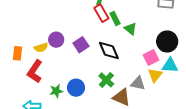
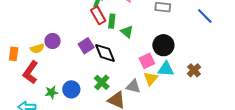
green rectangle: (115, 19) -> (112, 21), turned 32
purple square: (81, 45) -> (86, 46), moved

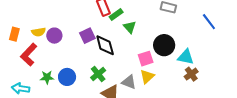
green rectangle: (112, 21) -> (116, 15), turned 40
purple circle: (53, 41) -> (54, 36), moved
cyan triangle: (166, 69) -> (186, 57), moved

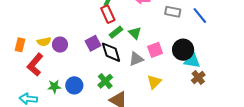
green rectangle: (116, 15) -> (116, 32), moved
blue line: (209, 22) -> (200, 16), moved
black circle: (164, 45) -> (183, 50), moved
pink square: (146, 59) -> (155, 50), moved
gray triangle: (129, 82) -> (136, 59), moved, turned -42

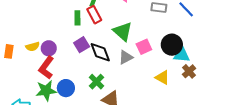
green rectangle: (116, 32) -> (77, 18), moved, turned -48
green triangle: (135, 33) -> (123, 31), size x1.5
red L-shape: (35, 65) -> (46, 68), moved
yellow triangle: (154, 82) -> (162, 77), moved, turned -42
green star: (54, 87) -> (46, 91), size x1.5

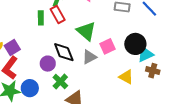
purple square: (82, 45) -> (12, 47), moved
purple circle: (49, 48) -> (48, 64), moved
cyan triangle: (182, 55) -> (145, 54), turned -30
brown cross: (189, 71) -> (153, 71), turned -32

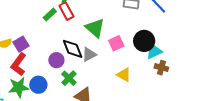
green rectangle: (41, 18) -> (50, 15), turned 48
gray triangle: (89, 57) -> (89, 54), moved
yellow triangle: (126, 77) -> (124, 75), moved

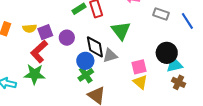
pink square: (116, 43) -> (139, 67), moved
purple circle: (56, 60) -> (67, 38), moved
blue circle: (38, 85) -> (85, 61), moved

